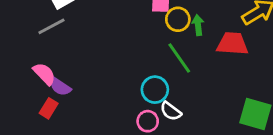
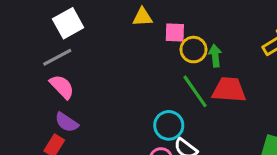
red trapezoid: (232, 44) -> (229, 90), moved
pink semicircle: (44, 74) -> (62, 87), moved

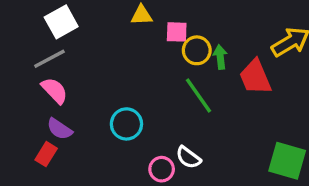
red trapezoid: (229, 90) -> (255, 77), moved, turned -117
cyan circle: (169, 125) -> (126, 124), moved

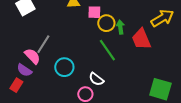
gray line: (49, 59) -> (43, 44), moved, turned -30
pink semicircle: (54, 90) -> (32, 56), moved
white semicircle: (188, 157) -> (96, 79), moved

